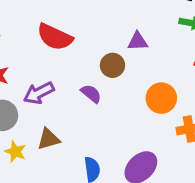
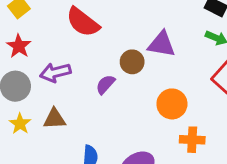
purple triangle: (138, 41) -> (161, 44), size x1.4
purple semicircle: (91, 94) -> (105, 84), turned -100

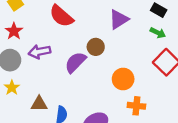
purple triangle: (161, 44) -> (119, 19), moved, turned -45
purple semicircle: (105, 84) -> (75, 62), size x1.5
brown triangle: (54, 119) -> (39, 104), moved

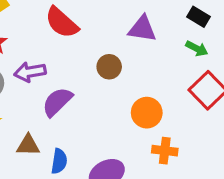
purple triangle: (119, 19) -> (142, 29), turned 40
purple semicircle: (75, 62) -> (57, 102), moved

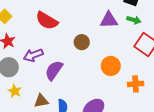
purple triangle: (142, 29) -> (109, 20), moved
orange cross: (165, 151) -> (136, 84), moved

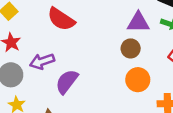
brown circle: (82, 42) -> (131, 48), moved

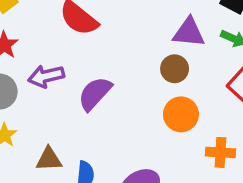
purple semicircle: (67, 82) -> (95, 93), moved

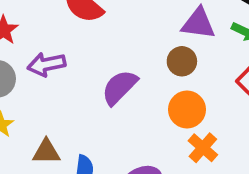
purple semicircle: (95, 93) -> (120, 87), moved
orange cross: (220, 152) -> (203, 148), moved, turned 36

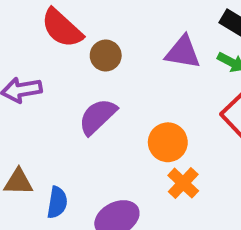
brown circle: (182, 61) -> (106, 56), moved

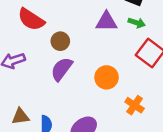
brown circle: (106, 56) -> (60, 41), moved
orange cross: (183, 183) -> (135, 105), moved

